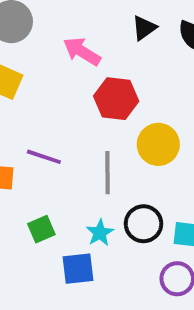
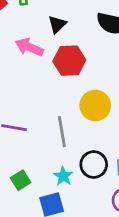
black triangle: (144, 28) -> (57, 24), moved
red hexagon: (116, 99) -> (69, 61), moved

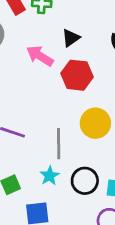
cyan star: (63, 176) -> (50, 176), moved

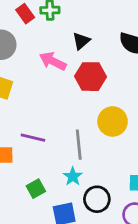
black circle: (85, 181) -> (97, 199), moved

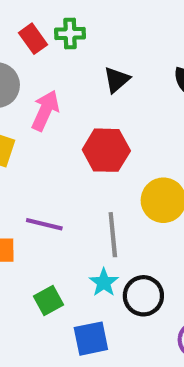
pink arrow: (53, 61) -> (45, 111), moved, turned 88
red hexagon: (90, 77) -> (106, 150), moved
black circle: (97, 199) -> (143, 296), moved

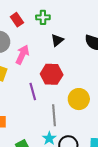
green cross: (70, 33) -> (43, 17), moved
purple line: (44, 224) -> (33, 91), moved, turned 60

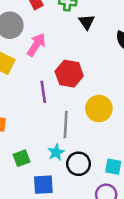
black triangle: (57, 40) -> (87, 22), moved, turned -32

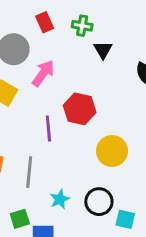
gray line: (66, 125) -> (29, 172), moved
green square: (22, 158) -> (20, 219), moved
black circle: (79, 164) -> (99, 202), moved

